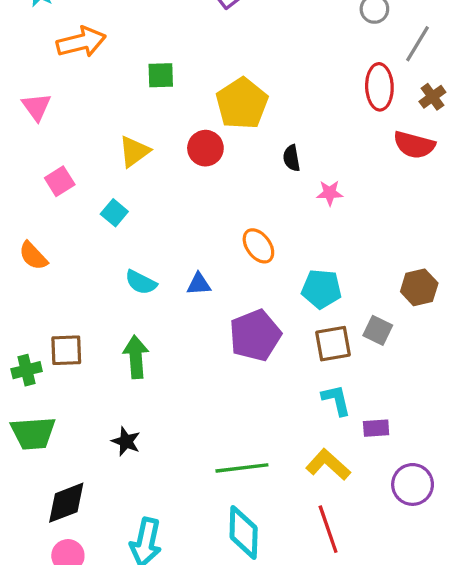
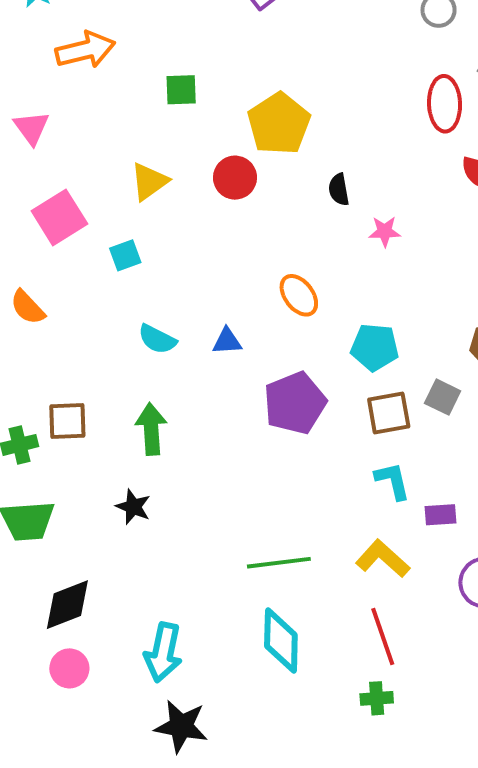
pink square: (60, 181) -> (59, 217), size x1.5
cyan square: (114, 213) -> (125, 255), turned 30
black star: (126, 441) -> (133, 507), moved

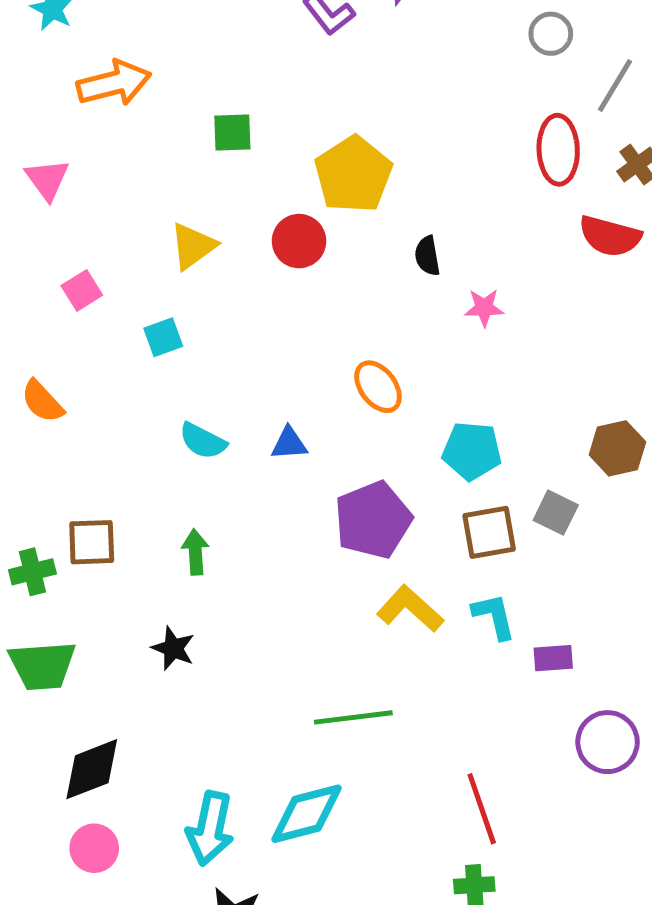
pink square: (59, 217) -> (82, 290), size x0.6
green arrow: (151, 429) -> (195, 552), size x0.7
yellow L-shape: (383, 559) -> (410, 609), moved
cyan diamond: (281, 640) -> (306, 814), moved, turned 74

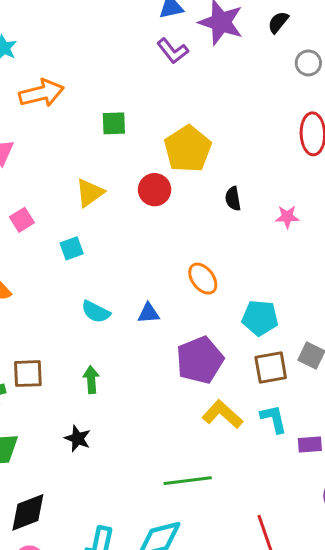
pink star: (484, 308) -> (287, 217), moved

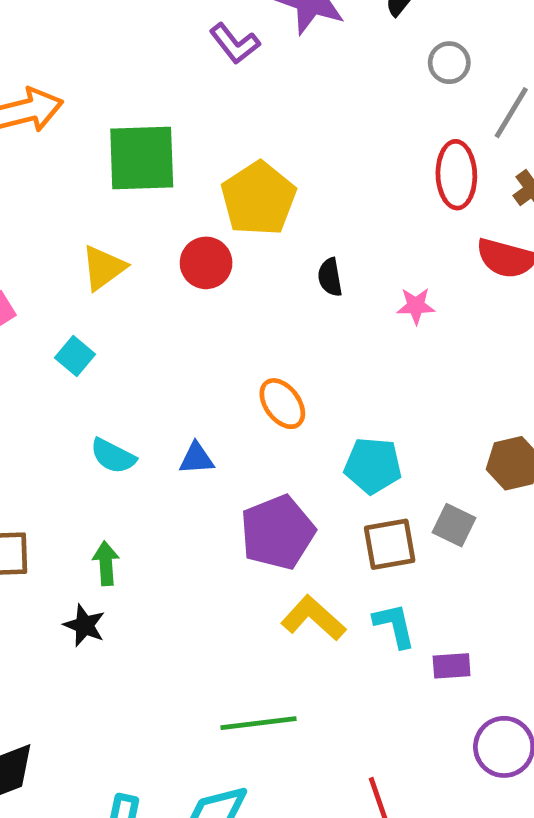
green square: (114, 123) -> (142, 158), size x1.8
cyan square: (72, 248) -> (75, 356), turned -30
black star: (78, 438) -> (84, 625), moved

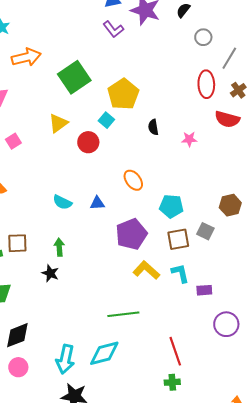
green square: (142, 158) -> (74, 77), turned -32
red circle: (206, 263) -> (88, 142), moved
cyan square: (75, 356) -> (106, 120), moved

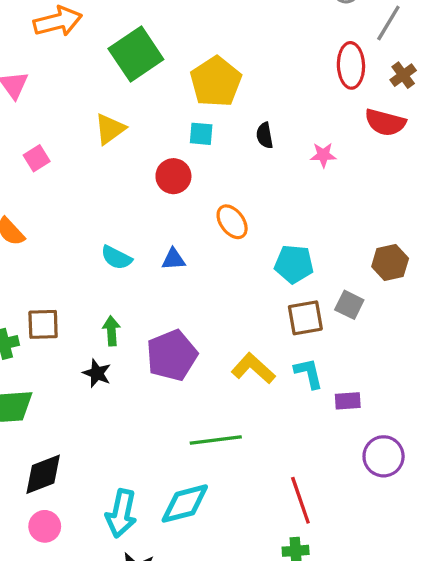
cyan square: (106, 120) -> (201, 134), moved, turned -35
red circle: (88, 142) -> (173, 176), moved
purple pentagon: (131, 234) -> (172, 355), moved

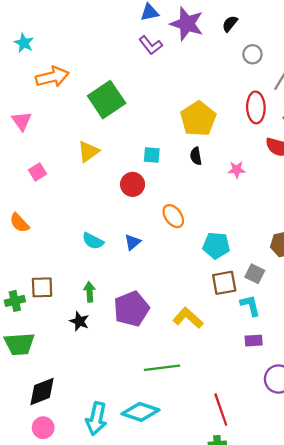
yellow pentagon: (216, 82) -> (198, 119), moved
blue triangle: (173, 259) -> (133, 242), turned -36
cyan L-shape: (309, 373) -> (250, 305), moved
cyan diamond: (185, 504) -> (140, 412), turned 33

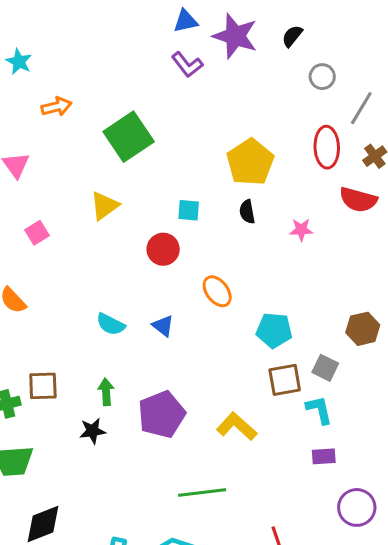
orange arrow: (52, 77) -> (56, 107), size x0.7
blue triangle: (133, 242) -> (163, 326), turned -42
black star: (79, 321) -> (93, 431), turned -30

